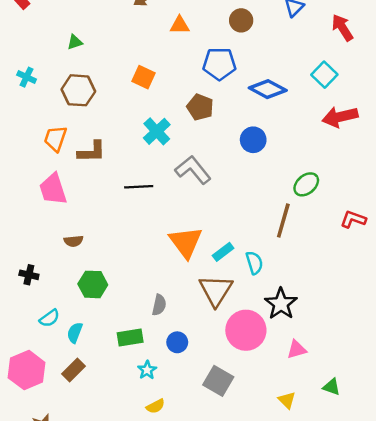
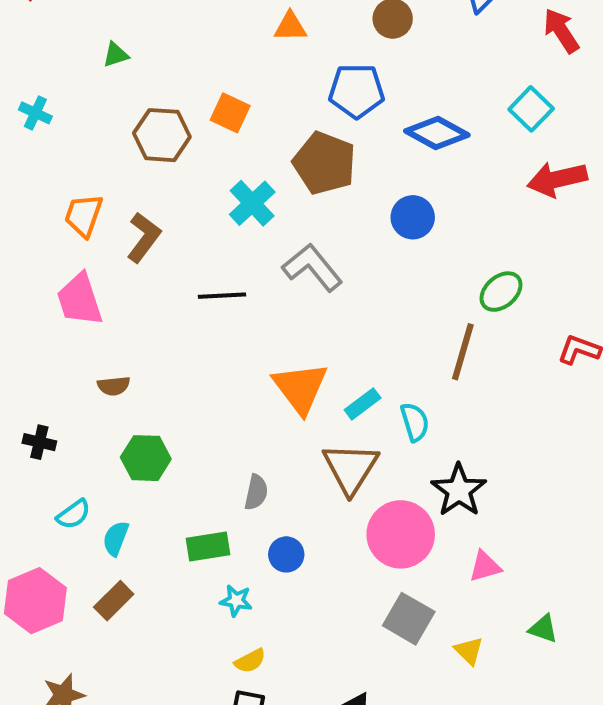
brown hexagon: (78, 90) -> (162, 135), moved
brown pentagon: (200, 107) -> (324, 163), size x1.4
brown L-shape: (92, 152) -> (144, 237), turned -52
cyan star: (147, 370) -> (236, 601), turned -30
gray square: (218, 381) -> (409, 619), moved

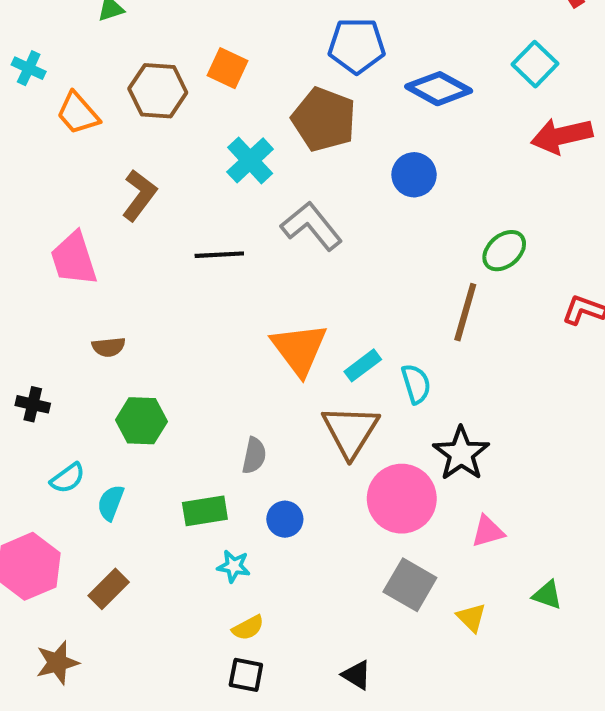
orange trapezoid: (84, 215) -> (78, 113), moved, turned -60
brown rectangle: (114, 601) -> (109, 589), moved

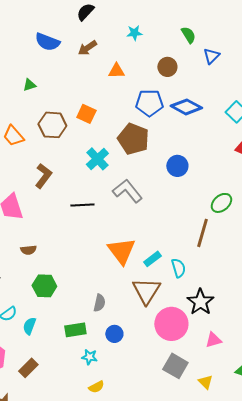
blue diamond: (439, 89) -> (186, 107), moved

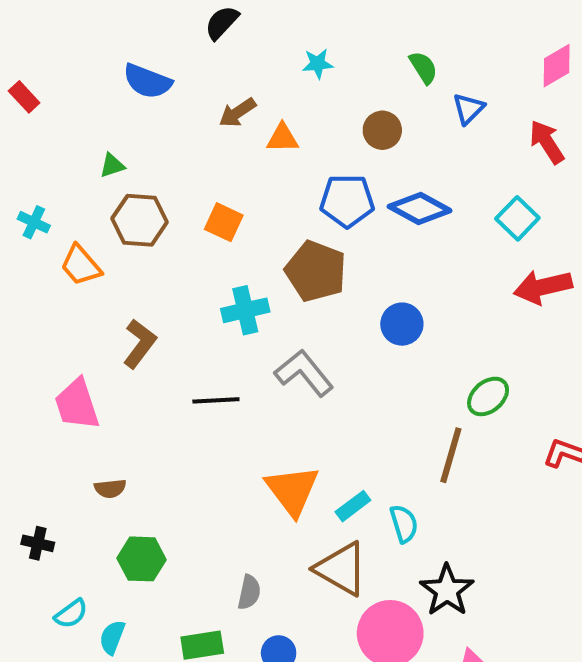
brown arrow: (87, 48) -> (237, 113), moved
brown hexagon: (52, 125) -> (140, 220), moved
cyan cross: (97, 159) -> (245, 310), turned 30
brown triangle: (146, 291) -> (341, 569), turned -32

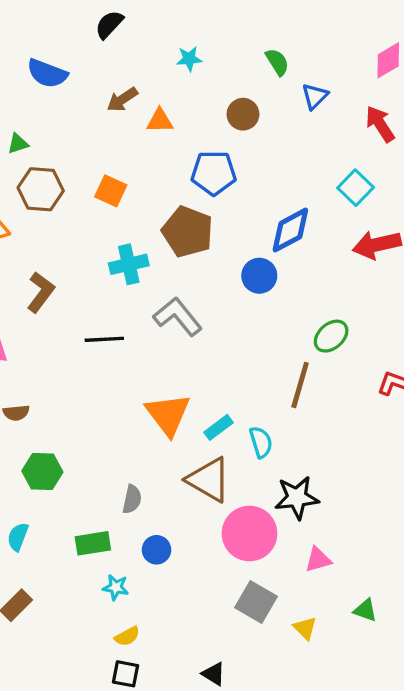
blue diamond: (420, 209) -> (290, 230), moved, turned -57
black star: (447, 590) -> (297, 498), turned 30

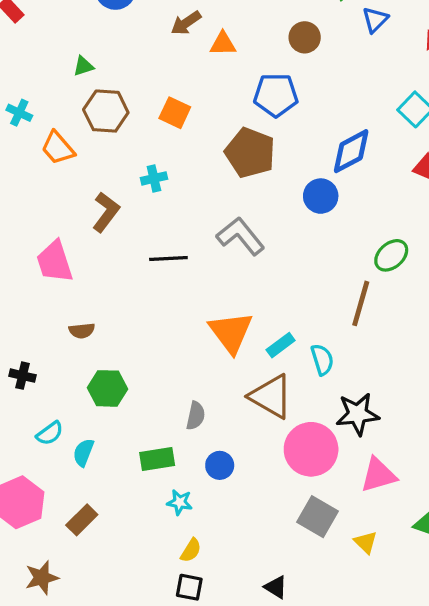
cyan cross: (129, 264) -> (154, 178), moved, size x0.7
pink triangle: (318, 560) -> (378, 475), size x1.4
yellow semicircle: (127, 636) -> (191, 550), turned -30

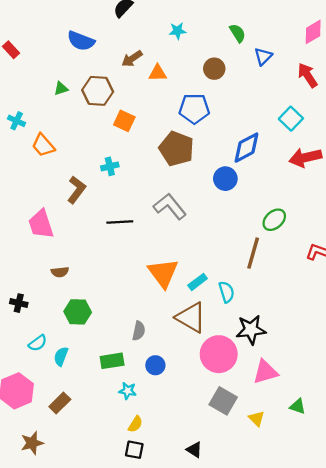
brown hexagon: (106, 111) -> (98, 91), moved

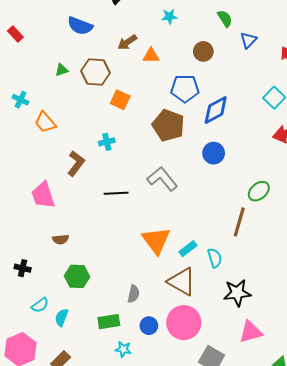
blue diamond: (246, 148) -> (216, 110), moved
pink circle: (219, 354) -> (184, 323), moved

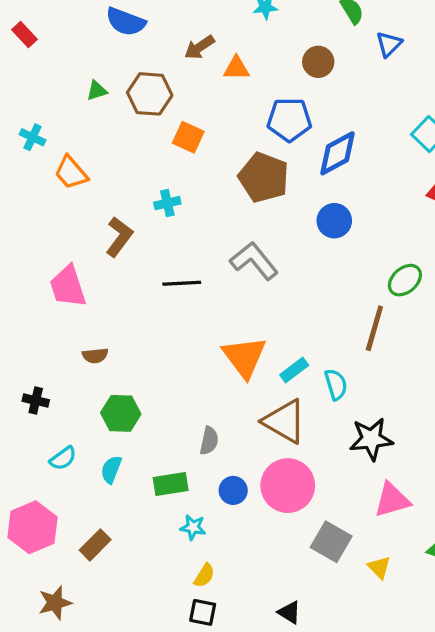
cyan semicircle: (62, 317) -> (111, 470), moved

